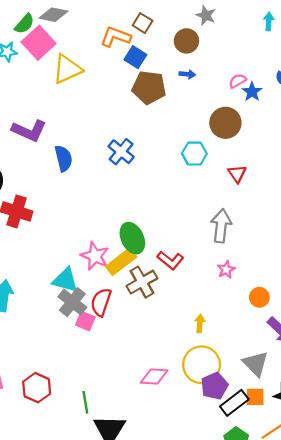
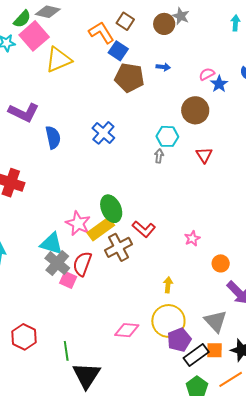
orange L-shape: (116, 37) -> (101, 33), turned 36
brown circle: (186, 41) -> (164, 24), moved
gray arrow: (221, 226) -> (159, 156), moved, size x0.5

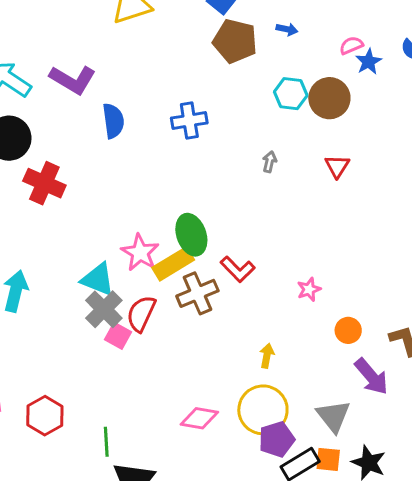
blue cross: (103, 133) -> (189, 120), turned 35
cyan hexagon: (167, 136) -> (291, 94), moved

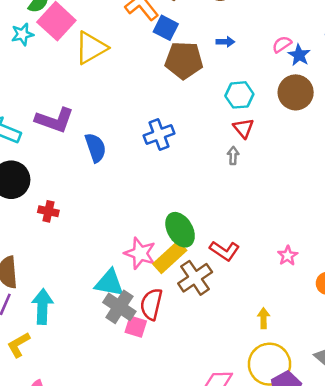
brown circle: (329, 98) -> (296, 92), moved
red triangle: (337, 166) -> (243, 128), moved
red cross: (44, 183) -> (48, 211), size x0.6

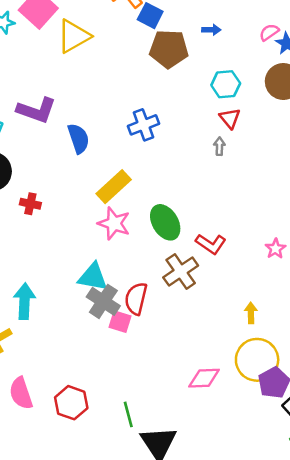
pink star: (140, 253) -> (114, 223), moved
yellow rectangle: (170, 257) -> (114, 187), moved

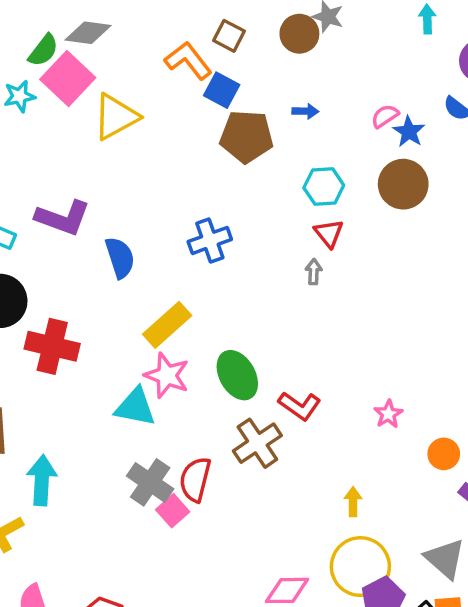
red cross: (30, 204) -> (52, 346), size x1.8
cyan triangle: (93, 277) -> (135, 407), moved
pink square: (120, 322) -> (173, 511), turned 30

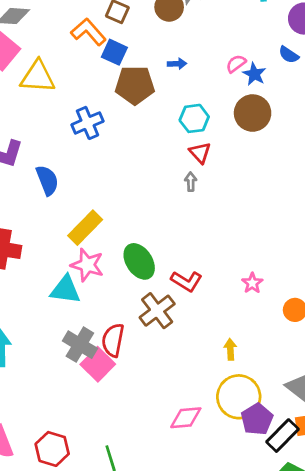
yellow triangle: (116, 117) -> (38, 77), turned 36
blue cross: (210, 240) -> (87, 123), moved
pink square: (173, 511) -> (98, 364), size x1.4

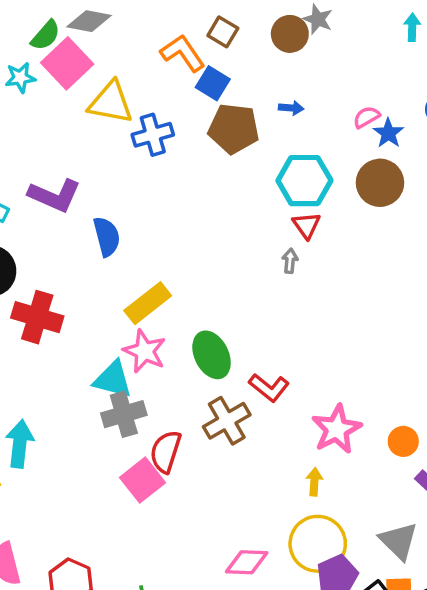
cyan hexagon: (194, 118) -> (304, 181), size x1.4
blue cross: (87, 123) -> (153, 135), moved
pink star: (252, 283) -> (337, 429), moved, size x1.8
gray cross: (80, 345) -> (124, 414), moved, turned 36

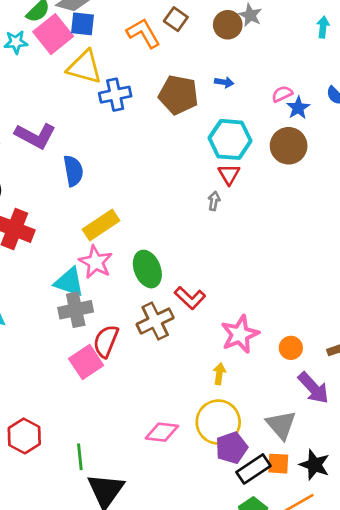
blue square: (213, 83) -> (82, 24), moved, turned -30

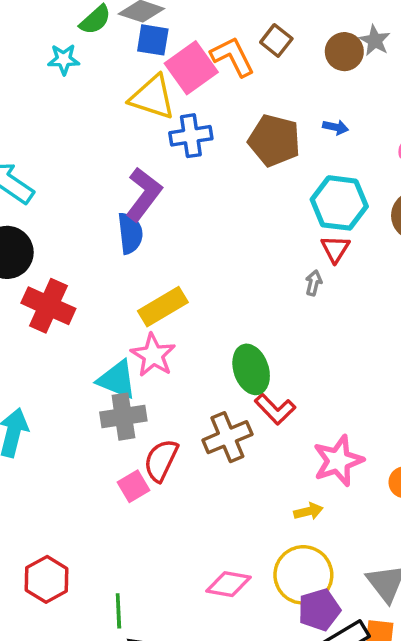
pink square: (53, 34) -> (191, 68), moved
purple L-shape: (35, 136) -> (144, 194), moved, turned -84
green ellipse: (147, 269) -> (251, 369), moved
pink square: (86, 362) -> (133, 486), size x0.7
yellow arrow: (219, 374) -> (308, 511), turned 65

